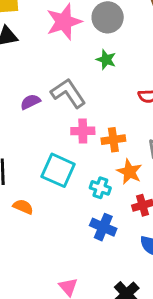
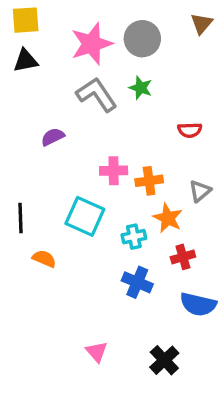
gray L-shape: (68, 93) -> (97, 95), moved
cyan cross: (100, 188) -> (134, 237), turned -30

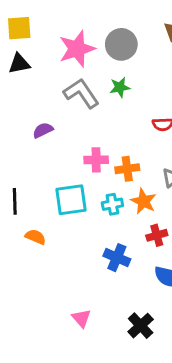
green star: (141, 88) -> (120, 87), turned -30
cyan square: (85, 216) -> (71, 200), turned -32
cyan cross: (134, 237) -> (112, 204), moved

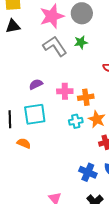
purple semicircle: (43, 130) -> (36, 84), moved
cyan square: (71, 200) -> (35, 114), moved
blue cross: (117, 258) -> (88, 172), moved

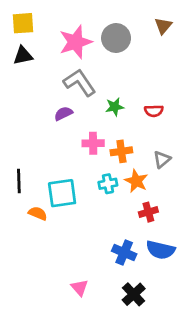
green star: (81, 42) -> (115, 107), moved
purple semicircle: (36, 84) -> (63, 114), moved
cyan square: (35, 114) -> (62, 193), moved

